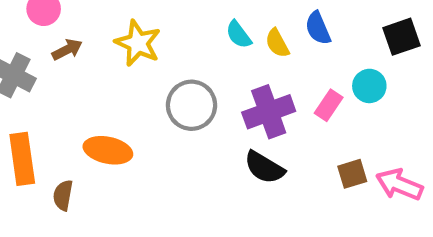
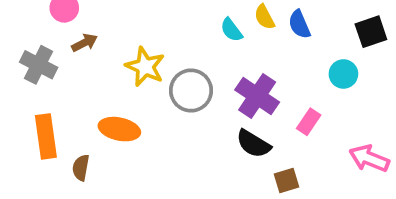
yellow star: (138, 43) -> (145, 67), moved
yellow semicircle: (277, 43) -> (264, 17), moved
pink rectangle: (329, 105) -> (309, 122), moved
purple cross: (269, 112) -> (257, 96), turned -36
brown square: (352, 174) -> (287, 180), moved

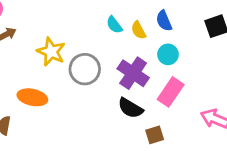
yellow semicircle: (264, 17) -> (138, 30), moved
cyan circle: (343, 74) -> (168, 54), moved
pink rectangle: (309, 122) -> (171, 92), size x1.5

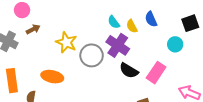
cyan circle: (168, 54) -> (175, 44), moved
purple cross: (133, 73) -> (118, 45), moved
black semicircle: (130, 108) -> (129, 71), moved

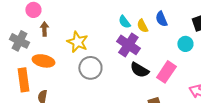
brown arrow: (33, 29) -> (44, 29), turned -64
gray circle: (92, 55) -> (90, 68), moved
orange ellipse: (52, 77) -> (43, 61), moved

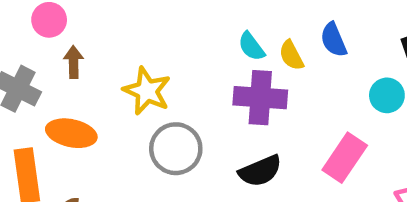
purple cross: (128, 45) -> (260, 98), turned -30
black semicircle: (139, 70) -> (260, 171), moved, turned -54

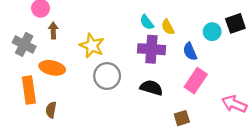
blue semicircle: (334, 40) -> (190, 51), moved
cyan circle: (387, 95) -> (212, 32), moved
black semicircle: (260, 171) -> (151, 88), turned -140

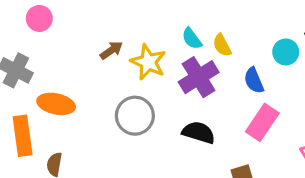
brown arrow: (53, 30) -> (111, 50), moved, turned 56
yellow star: (92, 46) -> (148, 62), moved
purple cross: (151, 49) -> (199, 77), turned -36

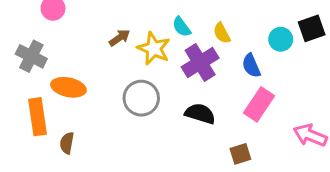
cyan semicircle: (192, 39) -> (182, 27), moved

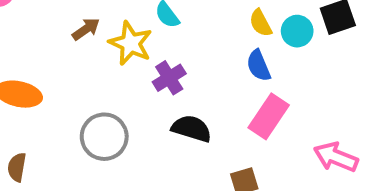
yellow semicircle: (222, 33) -> (261, 23), moved
purple cross: (200, 62) -> (169, 78), moved, size x0.7
gray circle: (141, 98) -> (104, 137), moved

